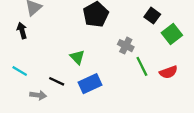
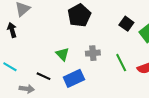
black square: (152, 16) -> (126, 24), moved
gray cross: (126, 46) -> (93, 53), moved, turned -32

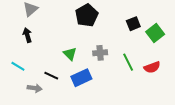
black square: (126, 24) -> (133, 24), turned 32
black arrow: (12, 30) -> (27, 35), moved

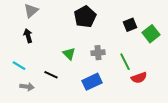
red semicircle: (152, 67) -> (139, 78), moved
blue rectangle: (81, 78) -> (92, 82), moved
gray arrow: (35, 88) -> (27, 87), moved

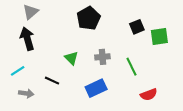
green square: (151, 34) -> (159, 37), turned 30
black arrow: (28, 36) -> (27, 39), size x1.5
cyan line: (19, 66) -> (18, 71), turned -64
red semicircle: (139, 78) -> (149, 95), moved

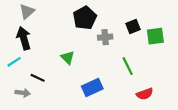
gray cross: (102, 57) -> (105, 37), moved
cyan line: (18, 71) -> (14, 62), moved
black line: (52, 81) -> (38, 78), moved

